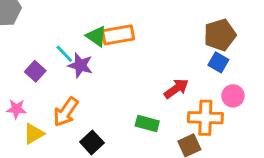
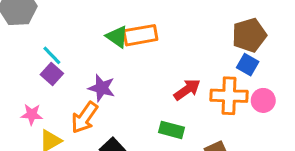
cyan line: (64, 54) -> (52, 55), moved
purple star: (80, 65) -> (102, 88), moved
red arrow: (176, 89) -> (187, 90), moved
orange cross: (205, 118) -> (229, 96), moved

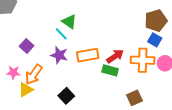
orange rectangle: (140, 35) -> (88, 55), moved
cyan line: (52, 55) -> (61, 34), moved
orange arrow: (85, 118) -> (34, 74), moved
green rectangle: (172, 130) -> (110, 70), moved

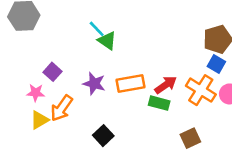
cyan line: (61, 34) -> (97, 29), moved
orange cross: (143, 60) -> (201, 90), turned 30
pink star: (13, 72) -> (36, 93), moved
yellow triangle: (26, 90) -> (39, 120), moved

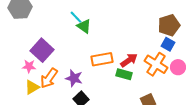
purple square: (52, 72) -> (42, 50), size x1.6
purple star: (94, 84) -> (74, 78), moved

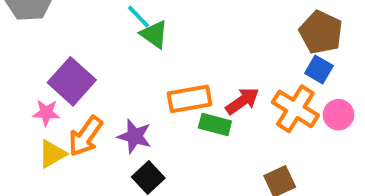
brown pentagon: (169, 25) -> (321, 32), turned -30
green rectangle: (124, 74) -> (215, 124), moved

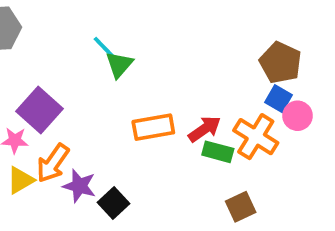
green triangle: (154, 34) -> (119, 65), turned 36
pink circle: (339, 115) -> (298, 116), moved
green rectangle: (215, 124) -> (218, 152), moved
purple star: (135, 136) -> (79, 186), moved

